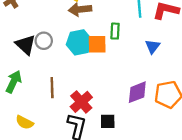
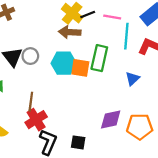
green rectangle: (115, 31) -> (99, 58), size x1.6
red cross: (81, 102) -> (36, 120), moved

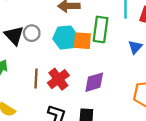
red cross: (36, 120) -> (58, 79), moved
purple diamond: (111, 120) -> (94, 82), moved

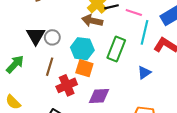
orange square: (82, 41) -> (84, 68), moved
brown line: (36, 78) -> (50, 67), moved

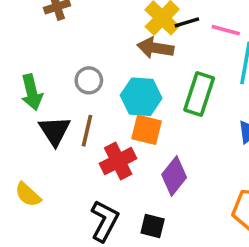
black triangle: (36, 36) -> (55, 131), moved
green arrow: (15, 64) -> (32, 92), moved, turned 126
purple diamond: (99, 96) -> (174, 176), turned -45

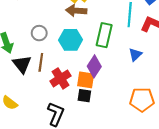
orange square: (147, 130) -> (86, 80), moved
purple diamond: (174, 176) -> (94, 66), moved
black square: (153, 226) -> (84, 96), moved

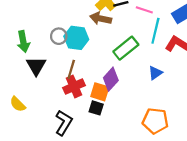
green rectangle: (104, 35) -> (126, 48), turned 30
cyan hexagon: (71, 40) -> (76, 38), moved
brown line: (41, 62) -> (71, 69), moved

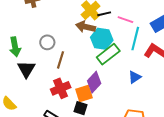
cyan hexagon: (76, 38) -> (102, 39), moved
brown line: (71, 69) -> (60, 60), moved
orange square: (100, 92) -> (84, 94), turned -36

